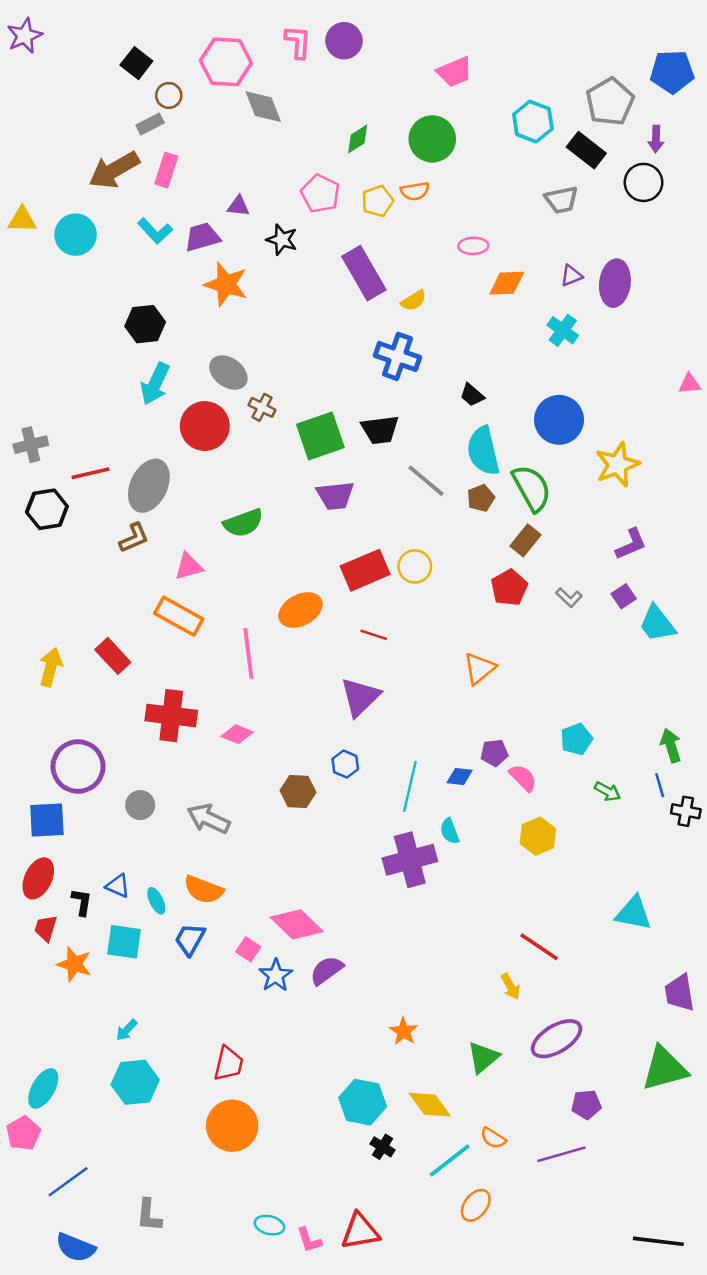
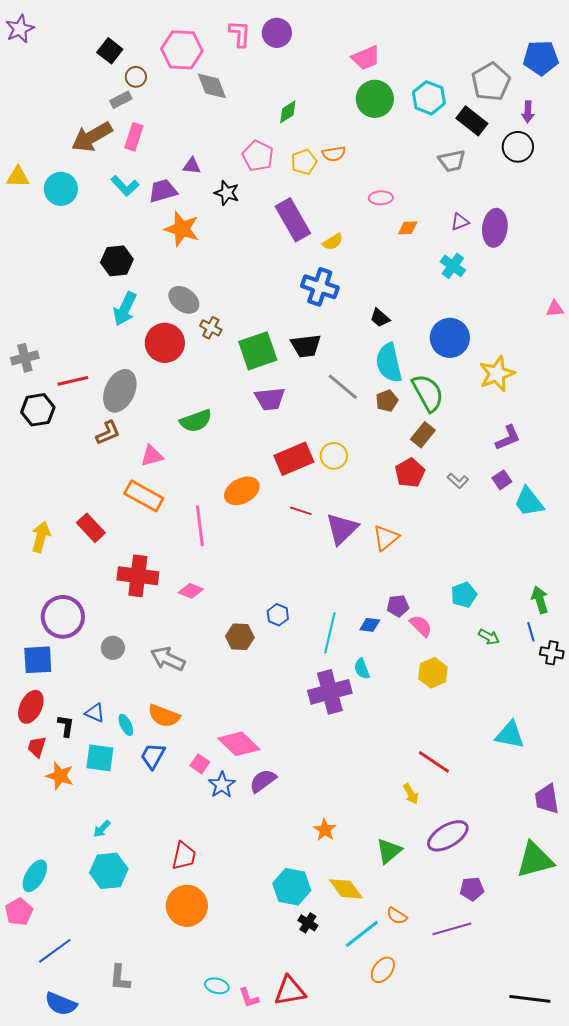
green circle: (432, 139) -> (375, 99), moved
orange diamond: (507, 283) -> (408, 228), size x0.7
purple triangle: (360, 697) -> (342, 529), moved

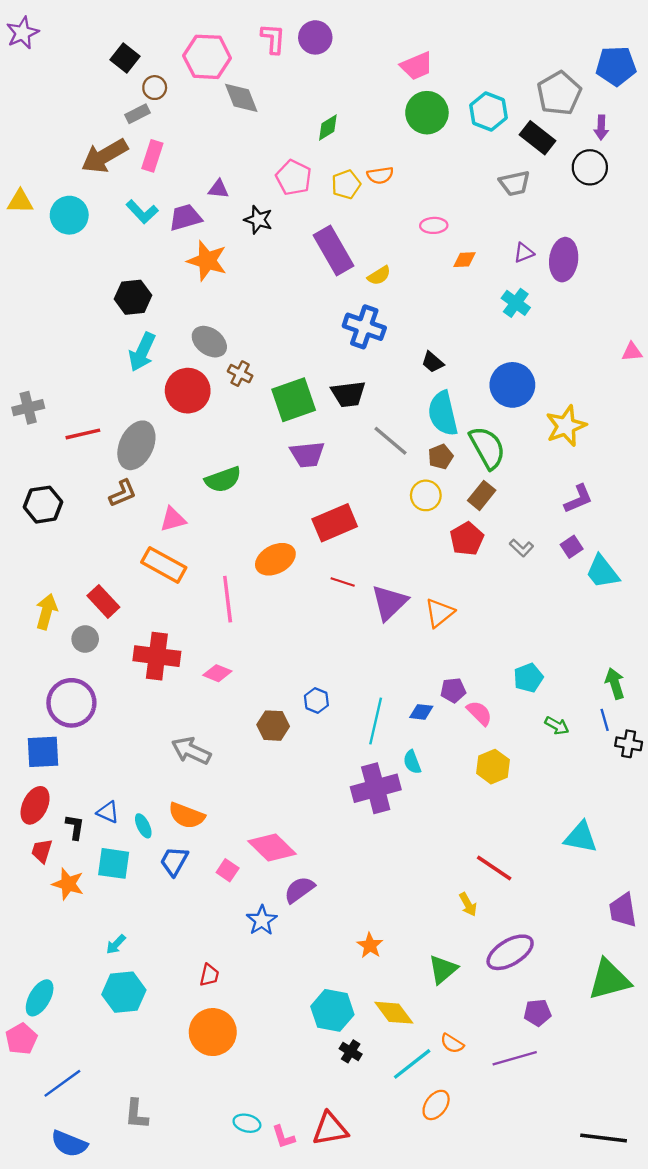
black hexagon: (38, 410) -> (43, 505), moved
yellow circle: (334, 456) -> (426, 495), moved
gray circle: (113, 648) -> (85, 639), moved
blue star: (222, 785) -> (262, 920), moved
red trapezoid: (184, 856) -> (209, 975), size x0.7

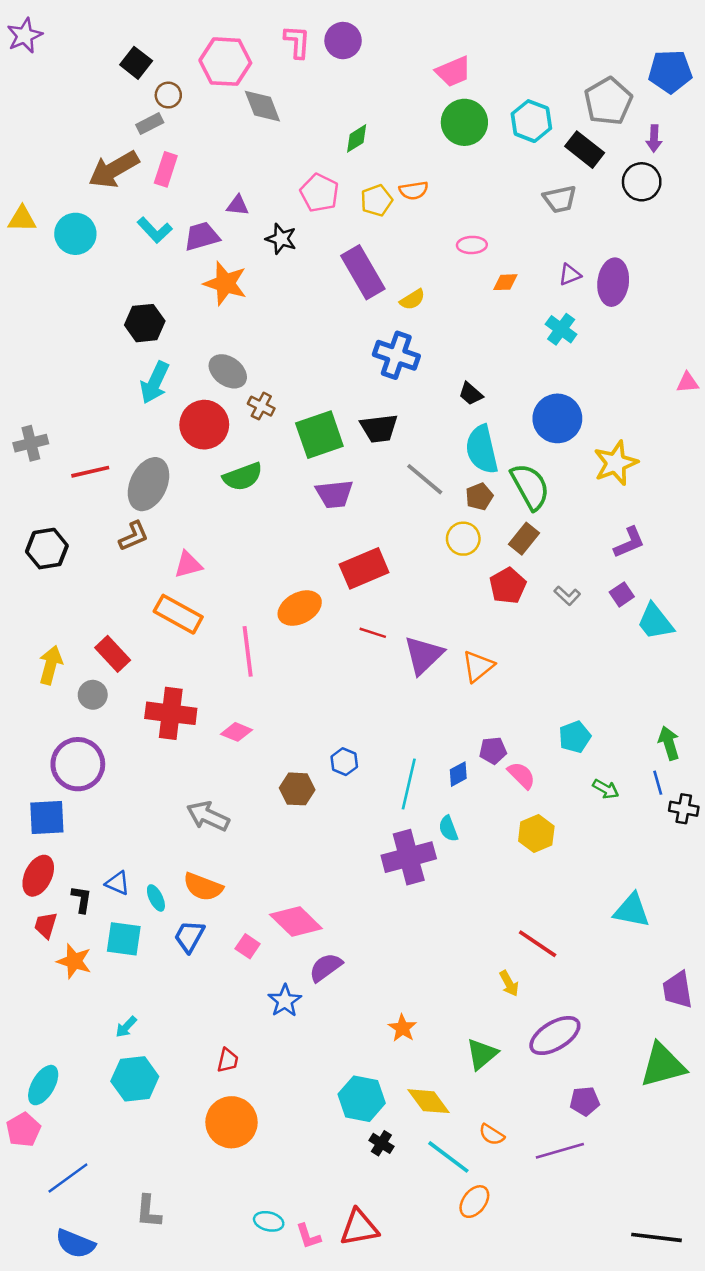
green semicircle: (223, 479) -> (243, 477), moved
blue diamond: (421, 712) -> (458, 774), turned -35
cyan line: (412, 1064) -> (448, 1157), turned 75

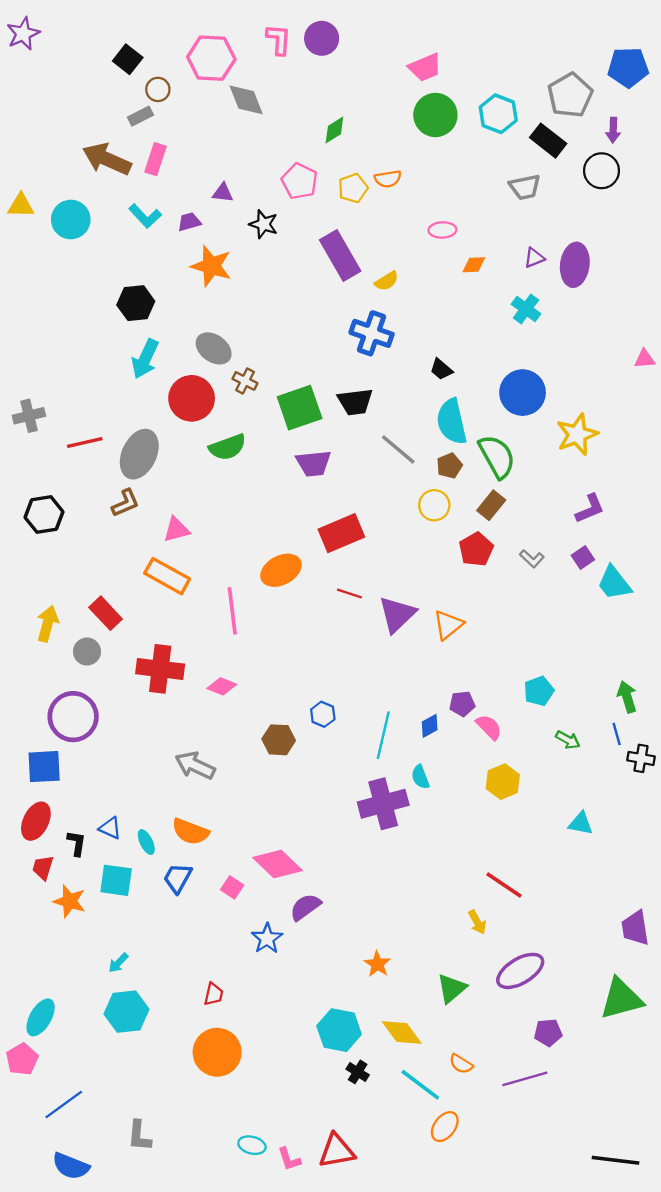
brown arrow: (114, 169) -> (107, 159), turned 54
purple trapezoid: (202, 236) -> (189, 222), size x0.7
cyan triangle: (632, 910) -> (581, 823), moved, size x0.7

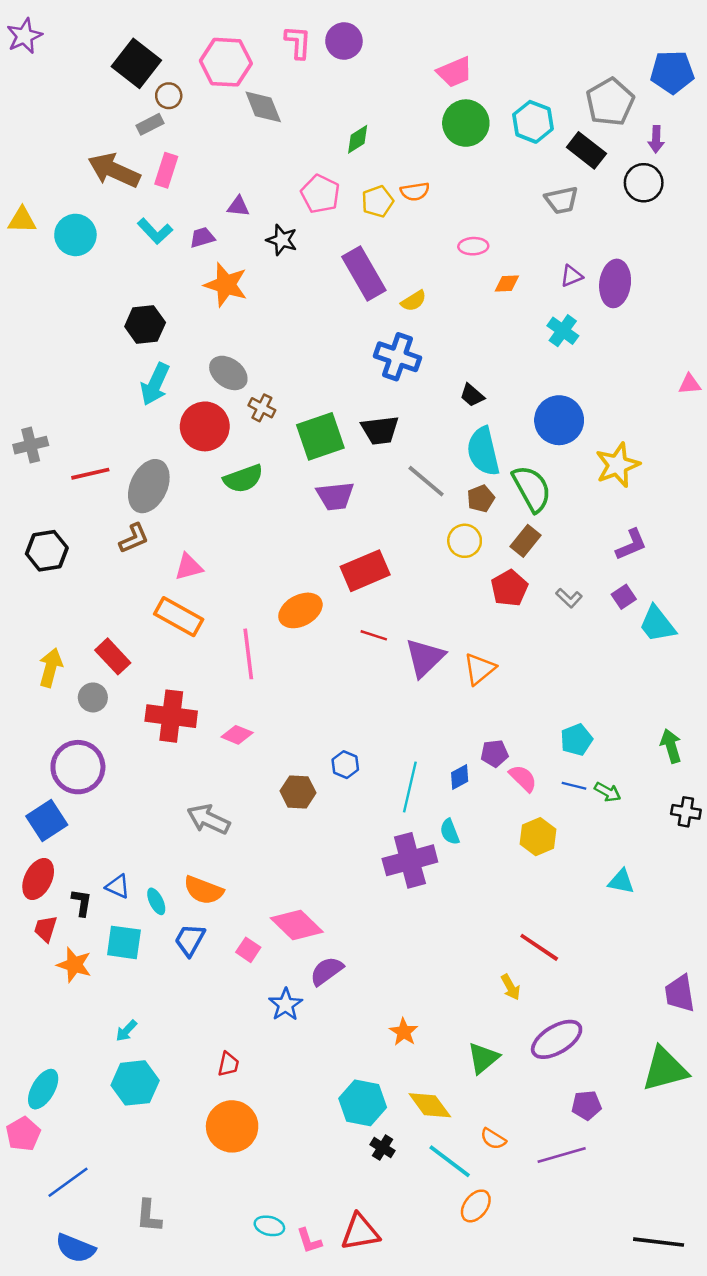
black square: (128, 59) -> (136, 63), size x1.5
blue line: (617, 734) -> (574, 786), moved, turned -60
blue square: (44, 767) -> (47, 821), turned -30

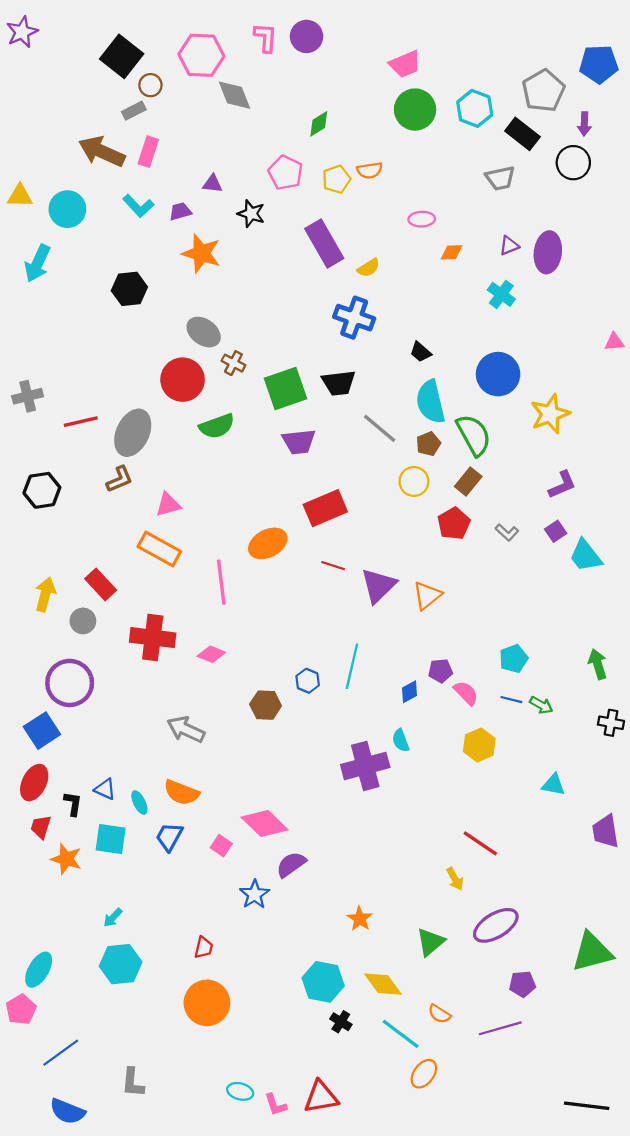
cyan arrow: (155, 384) -> (38, 263), moved
cyan line: (410, 787) -> (352, 666), moved
purple trapezoid: (680, 993) -> (605, 831), moved

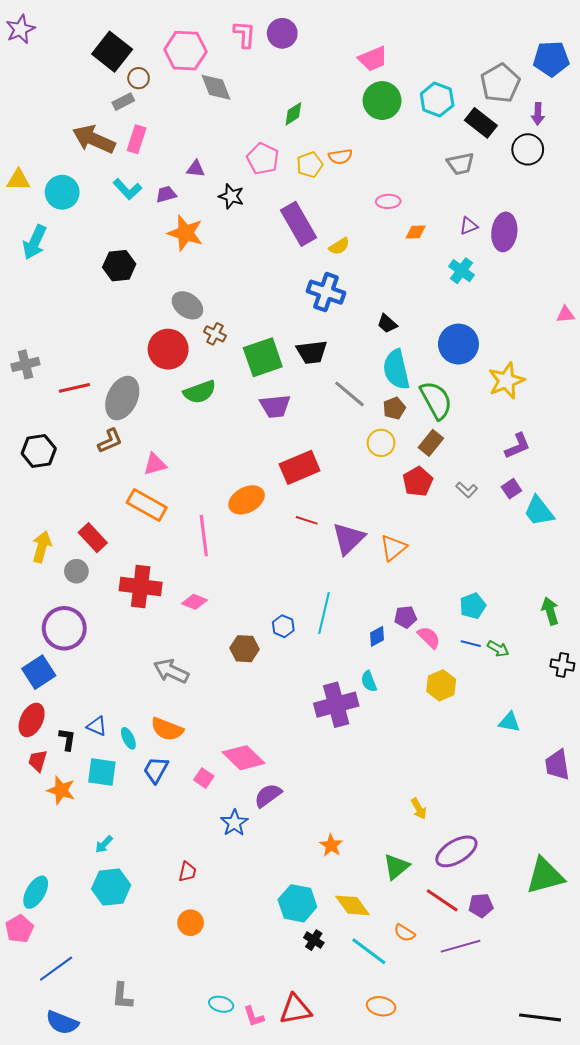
red line: (480, 843) -> (442, 900), moved
orange circle: (207, 1003) -> (191, 923), size x0.6
orange ellipse: (424, 1074) -> (381, 1006), moved, turned 64

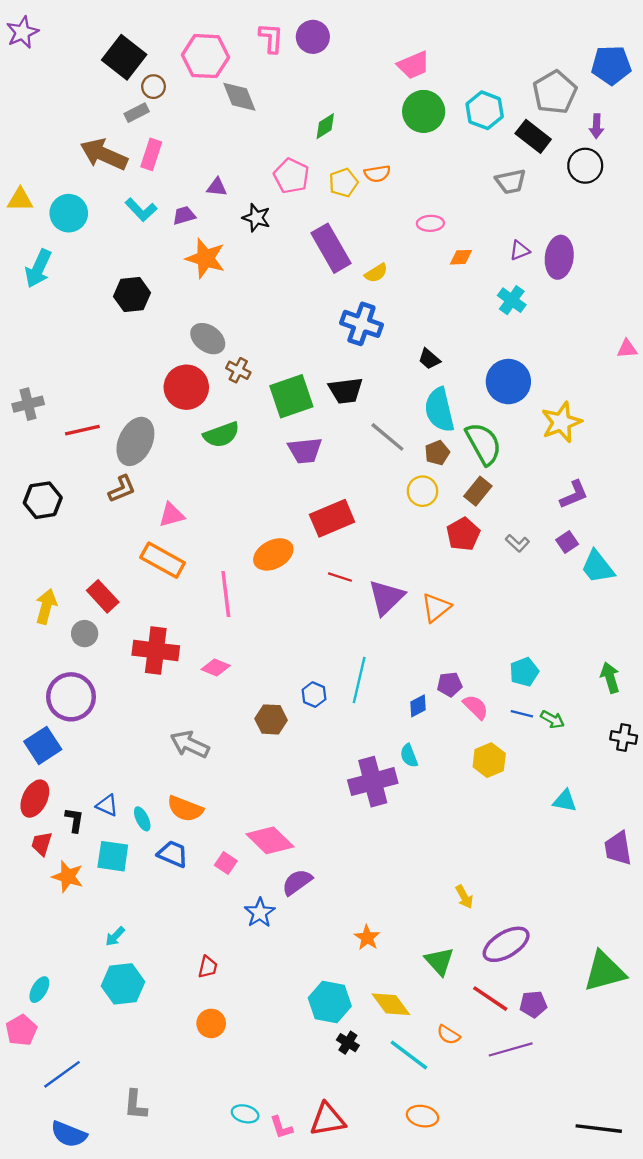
blue trapezoid: (156, 770) -> (173, 854), turned 84
green triangle: (396, 867) -> (439, 961), turned -32
cyan ellipse: (36, 892) -> (39, 990), size x0.7

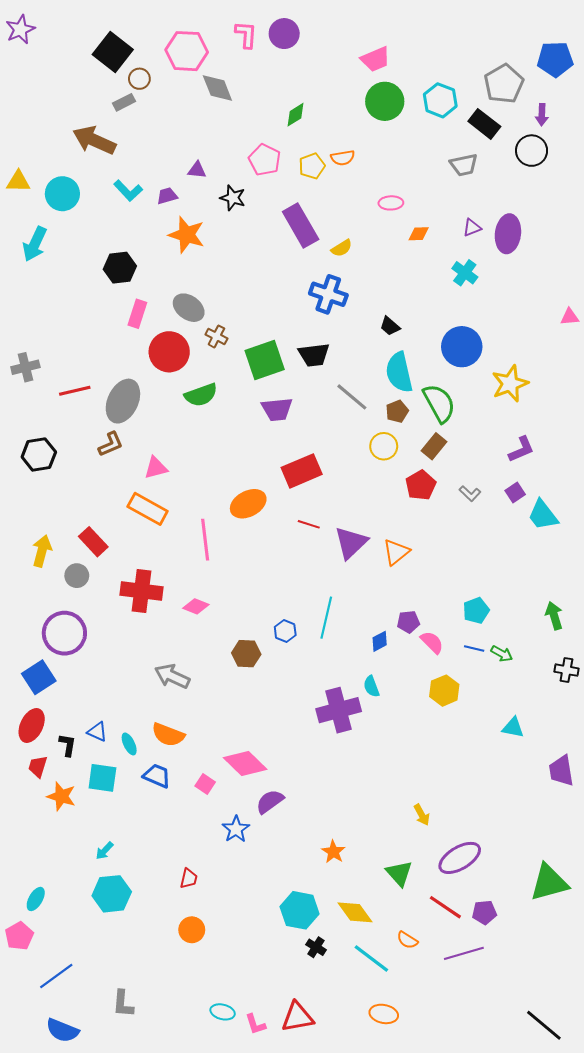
pink rectangle: (151, 154) -> (137, 314), moved
black line: (599, 1129) -> (544, 1025), turned 33

